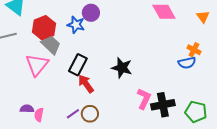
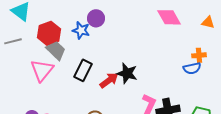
orange triangle: (203, 17) -> (208, 22), turned -40
orange cross: (194, 50) -> (199, 55), turned -32
red arrow: (86, 84) -> (109, 80), moved, turned 90

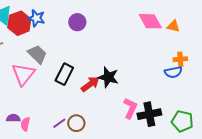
orange triangle: (208, 22) -> (173, 26), moved
blue star: (81, 30) -> (36, 18), moved
red hexagon: (49, 33) -> (19, 23), moved

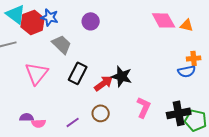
gray trapezoid: (37, 54) -> (62, 44), moved
black cross: (149, 114) -> (179, 113), moved
brown circle: (76, 123) -> (101, 113), moved
pink semicircle: (25, 124) -> (39, 123), turned -104

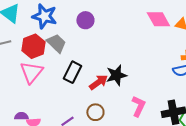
blue star: (50, 17) -> (44, 16), size x1.4
red hexagon: (33, 22) -> (33, 46), moved
black star: (122, 76) -> (116, 75), turned -30

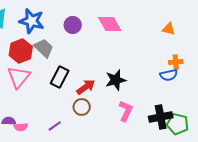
pink diamond: (158, 19) -> (110, 24), moved
black star: (116, 75) -> (116, 80), moved
brown circle: (95, 112) -> (82, 107), moved

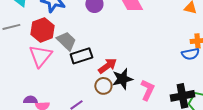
gray trapezoid: (44, 48) -> (66, 41), moved
black rectangle: (60, 77) -> (81, 56), turned 45
black star: (116, 80) -> (122, 79), moved

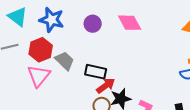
black rectangle: (81, 56) -> (96, 72), moved, turned 30

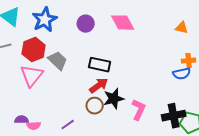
blue star: (52, 20) -> (45, 20), turned 30
black rectangle: (96, 72) -> (100, 65), moved

